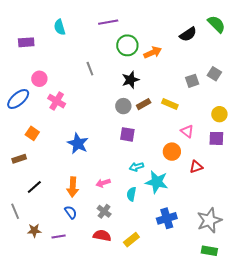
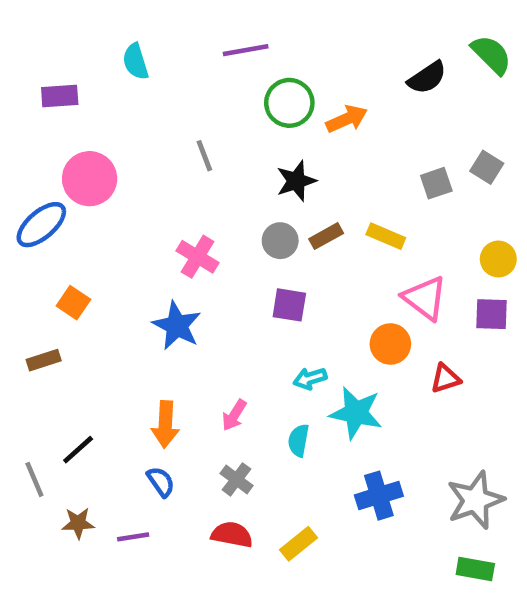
pink circle: (39, 79) -> (90, 179), size x1.5
pink cross: (57, 101) -> (197, 257), moved
pink triangle: (187, 131) -> (425, 298), size x1.5
pink arrow: (103, 183) -> (234, 415), turned -40
black line: (34, 187) -> (78, 450), moved

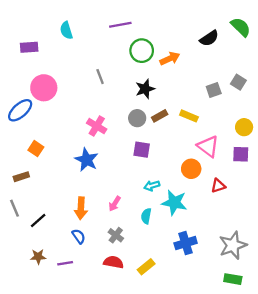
gray line: (34, 479) -> (15, 208), moved

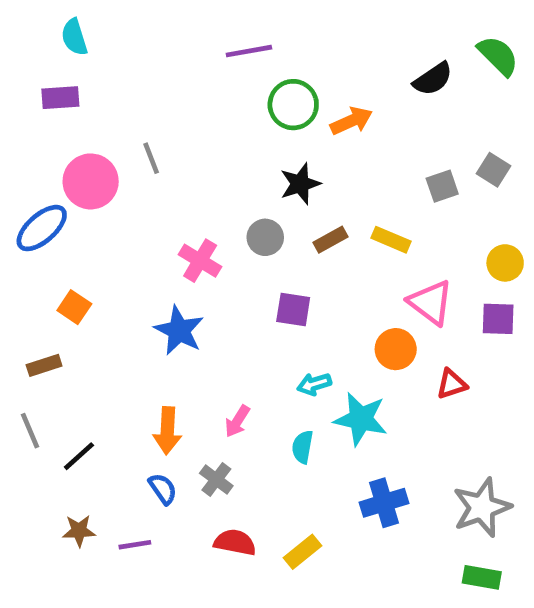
cyan semicircle: (66, 30) -> (74, 37), moved
gray line: (100, 77) -> (151, 158), moved
gray circle: (137, 118) -> (265, 237), moved
gray cross: (116, 235) -> (216, 480), moved

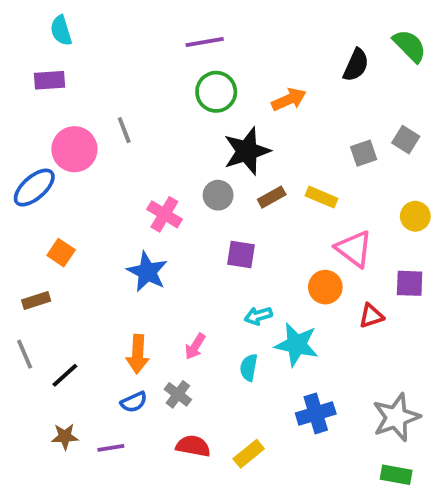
black semicircle: (433, 79) -> (356, 65), turned -32
green circle: (293, 105) -> (216, 92), moved
black star: (300, 184) -> (247, 151), size x1.4
purple square: (498, 319) -> (410, 283), moved
blue semicircle: (163, 489) -> (134, 402), turned 100

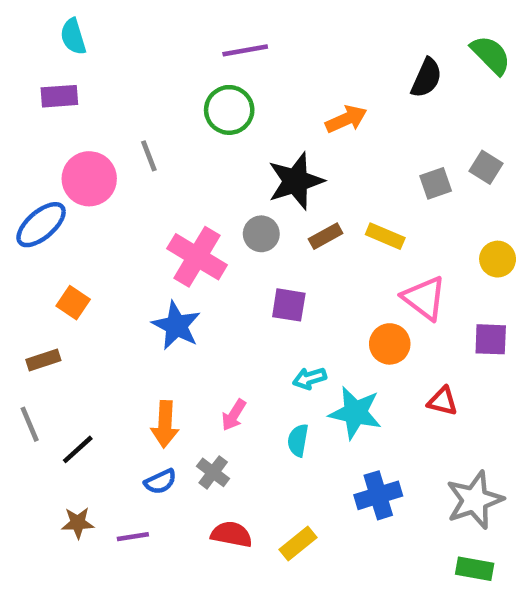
green circle: (216, 92) -> (229, 110), moved
pink cross: (164, 214) -> (197, 257), size x1.4
red triangle: (371, 316) -> (442, 401), moved, turned 32

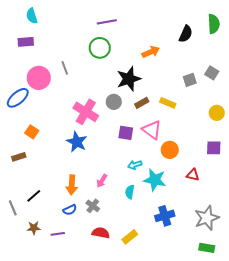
green semicircle: (491, 55) -> (214, 24), turned 42
pink triangle: (424, 298) -> (152, 130), moved
gray line: (30, 424) -> (13, 208), moved

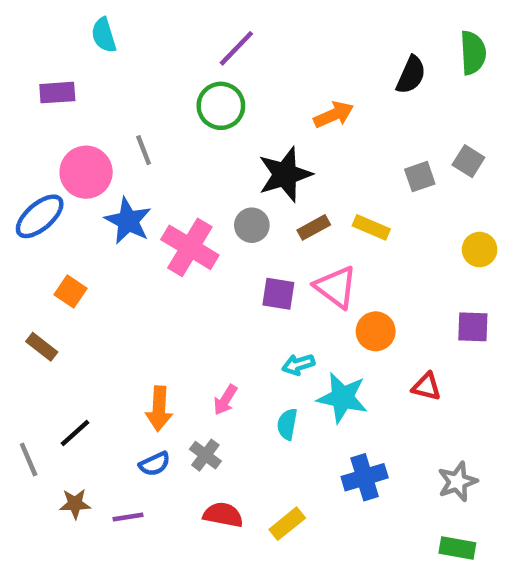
cyan semicircle: (32, 16) -> (104, 35), moved
purple line: (107, 22) -> (236, 48), turned -36
blue star: (77, 142) -> (128, 221), moved
brown rectangle: (19, 157) -> (42, 347), turned 56
gray star: (207, 218) -> (457, 482), size x0.7

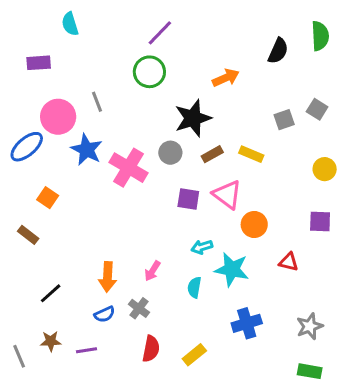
gray line: (29, 460) -> (19, 356), moved
red semicircle: (223, 515) -> (151, 349), turned 90

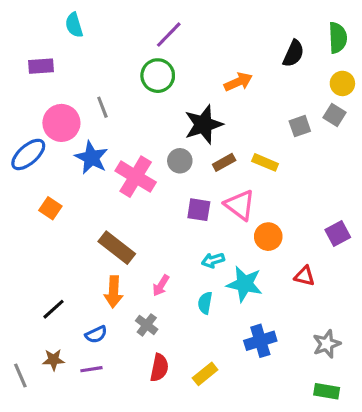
yellow circle: (325, 169) -> (342, 83), moved
purple square: (320, 222) -> (338, 233), turned -30
brown rectangle: (28, 235) -> (117, 248), moved, size x1.6
blue semicircle: (105, 314) -> (96, 334), moved

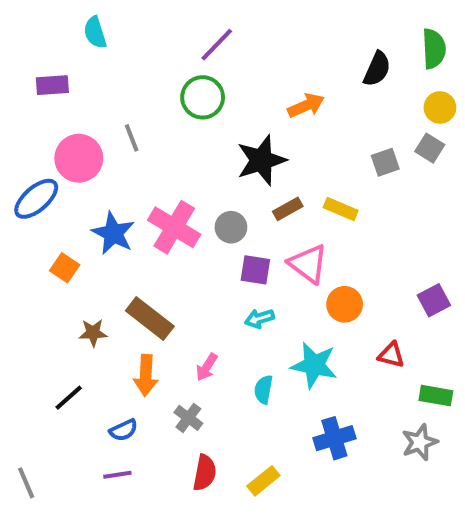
blue star: (91, 158) -> (113, 233), moved
gray circle: (180, 161) -> (231, 227), moved
cyan arrow: (213, 260) -> (259, 319), moved
brown star: (54, 360) -> (93, 333), moved
green rectangle: (327, 391) -> (436, 396), moved

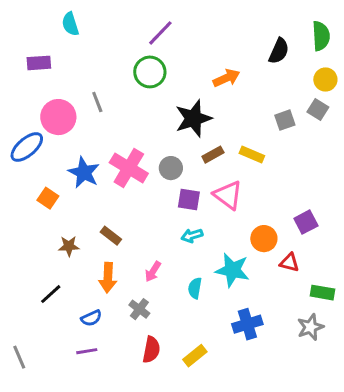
purple square: (434, 300) -> (306, 222), moved
orange circle: (345, 304) -> (264, 239), moved
brown rectangle: (150, 319) -> (111, 236), size x0.6

